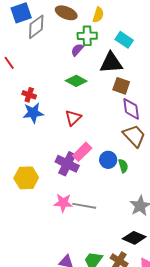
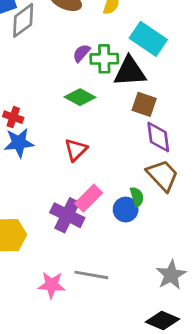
green cross: (87, 36) -> (104, 59), moved
cyan rectangle: (124, 40) -> (148, 39), size x1.4
green semicircle: (123, 166) -> (137, 197), moved
pink star: (63, 203) -> (52, 285), moved

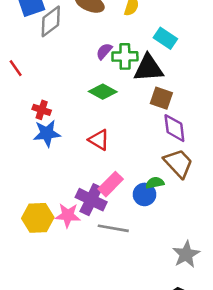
cyan rectangle: (148, 39) -> (165, 38), size x0.7
red triangle: (76, 150) -> (99, 140), turned -45
green semicircle: (137, 197) -> (155, 183), turned -84
gray line: (91, 275) -> (113, 228), moved
pink star: (52, 285) -> (68, 215), moved

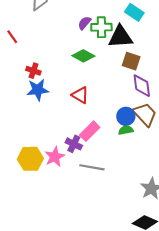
blue circle: (144, 194) -> (126, 116), moved
purple cross: (91, 200) -> (74, 144), size x0.7
pink star: (68, 215) -> (55, 157), turned -30

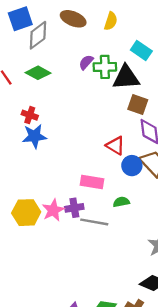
green diamond: (83, 56) -> (38, 73), moved
red triangle: (80, 95) -> (115, 146), moved
green semicircle: (126, 130) -> (121, 202), moved
pink rectangle: (90, 131) -> (92, 182), turned 54
purple cross: (74, 144) -> (74, 208), moved, turned -35

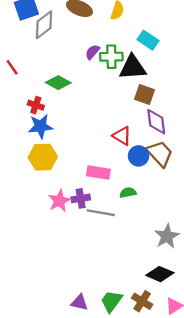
green diamond: (38, 73) -> (58, 83), moved
yellow hexagon: (26, 213) -> (43, 157), moved

